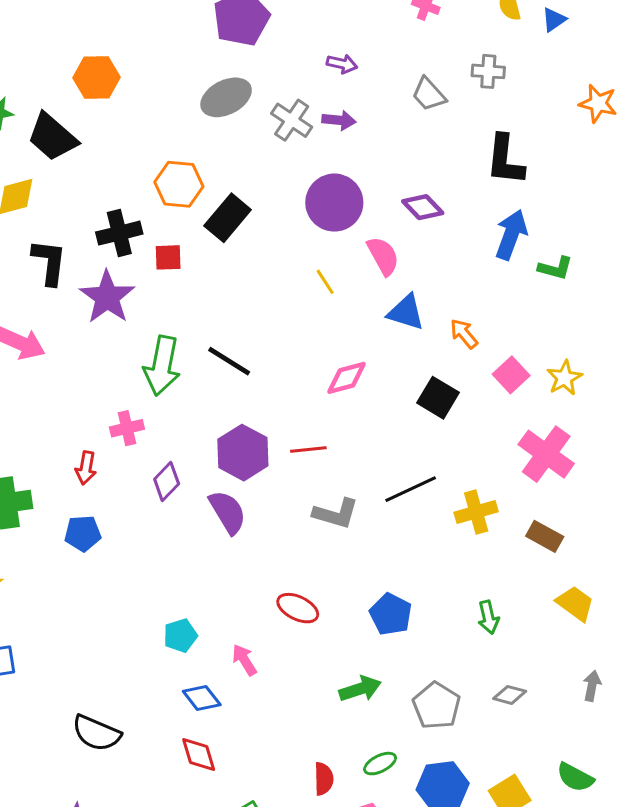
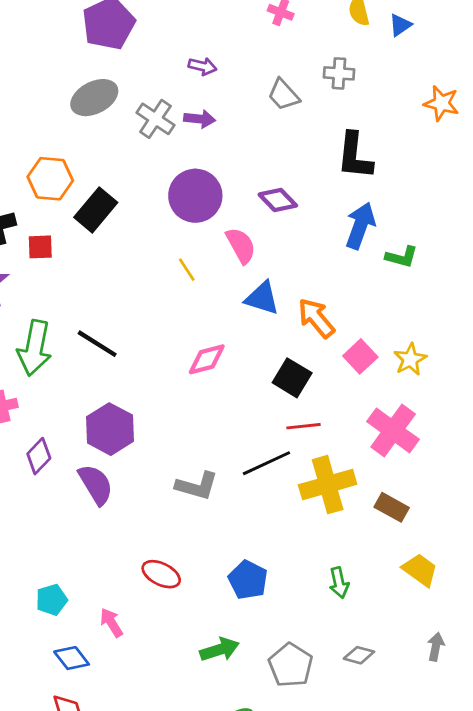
orange arrow: (464, 334) -> (316, 318), size x1.4
red line: (308, 450) -> (303, 426), moved
yellow cross: (476, 512) -> (328, 485), size x1.4

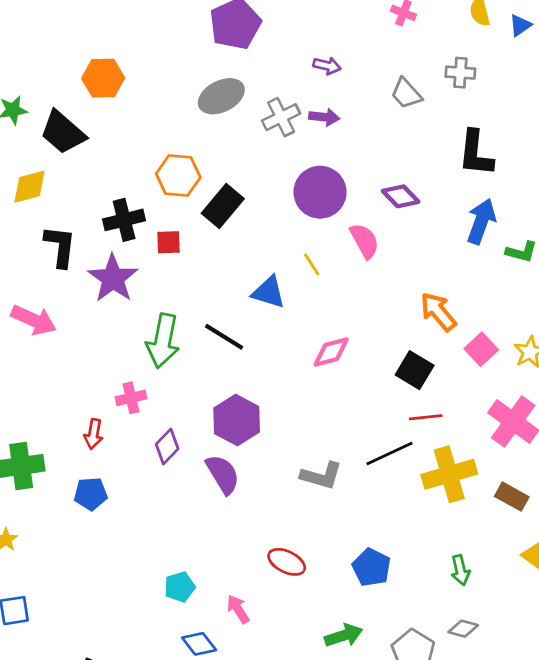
gray cross: (155, 119) -> (281, 117), turned 30
blue triangle: (262, 298) -> (269, 292), moved
gray diamond: (359, 655) -> (463, 629), moved

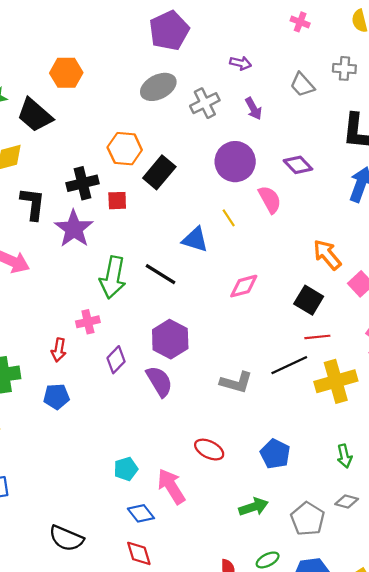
purple arrow: (324, 117) -> (254, 109), moved, turned 55
pink arrow: (238, 609) -> (171, 486), size x1.6

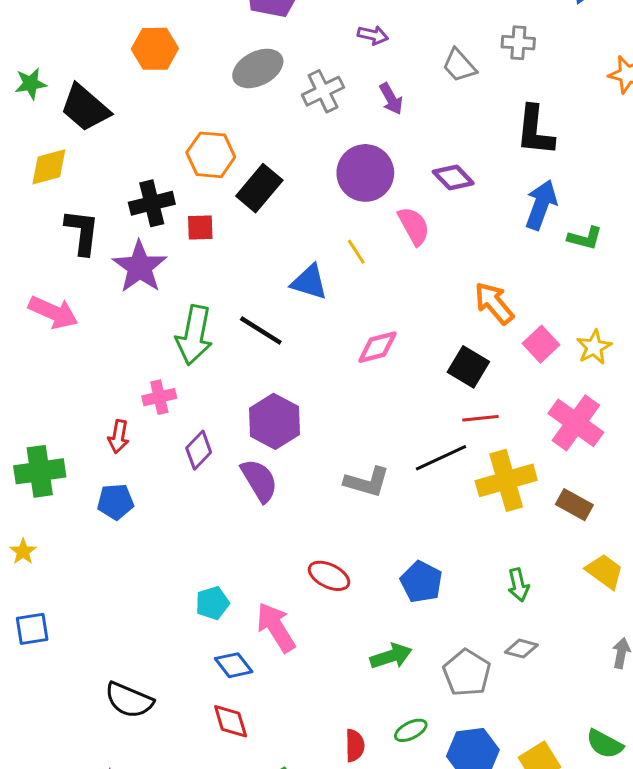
orange hexagon: (66, 73) -> (155, 49), moved

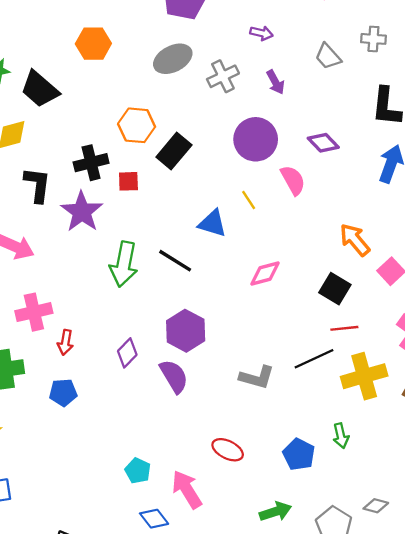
pink cross: (159, 397) -> (34, 312), moved, size x1.4
green arrow: (518, 585) -> (341, 436), moved
cyan pentagon: (212, 603) -> (138, 471), turned -30

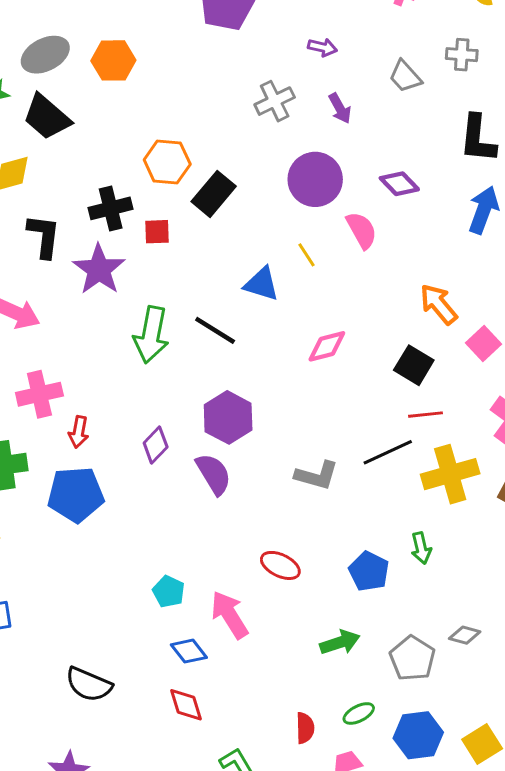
gray ellipse: (173, 59) -> (45, 55), moved
blue pentagon: (63, 393) -> (76, 494), size x1.6

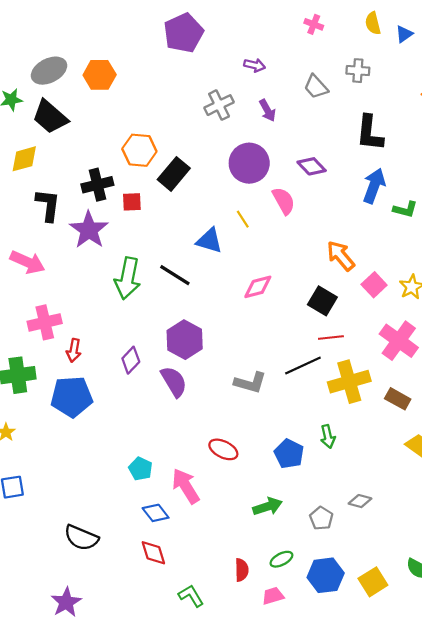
gray pentagon: (412, 658) -> (321, 518), size x0.7

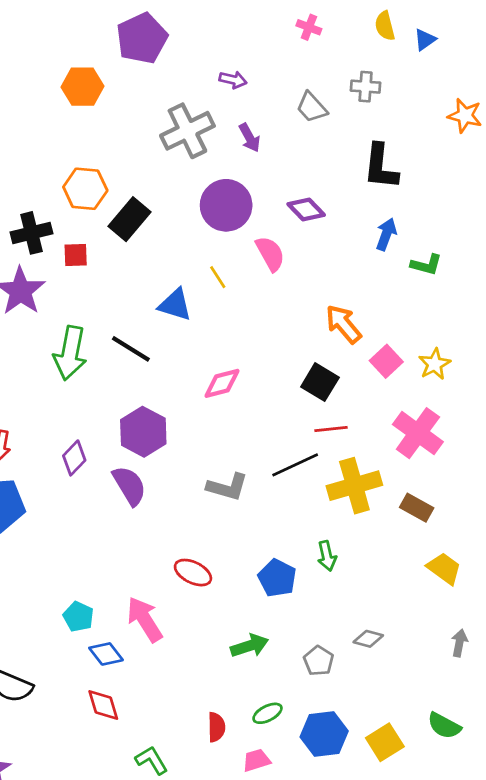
orange hexagon: (100, 75) -> (83, 87), moved
gray cross: (219, 105) -> (187, 131), size x1.4
blue arrow: (374, 186) -> (386, 234), size x0.7
pink diamond: (258, 287) -> (222, 383), moved
cyan pentagon: (140, 469) -> (78, 617), moved

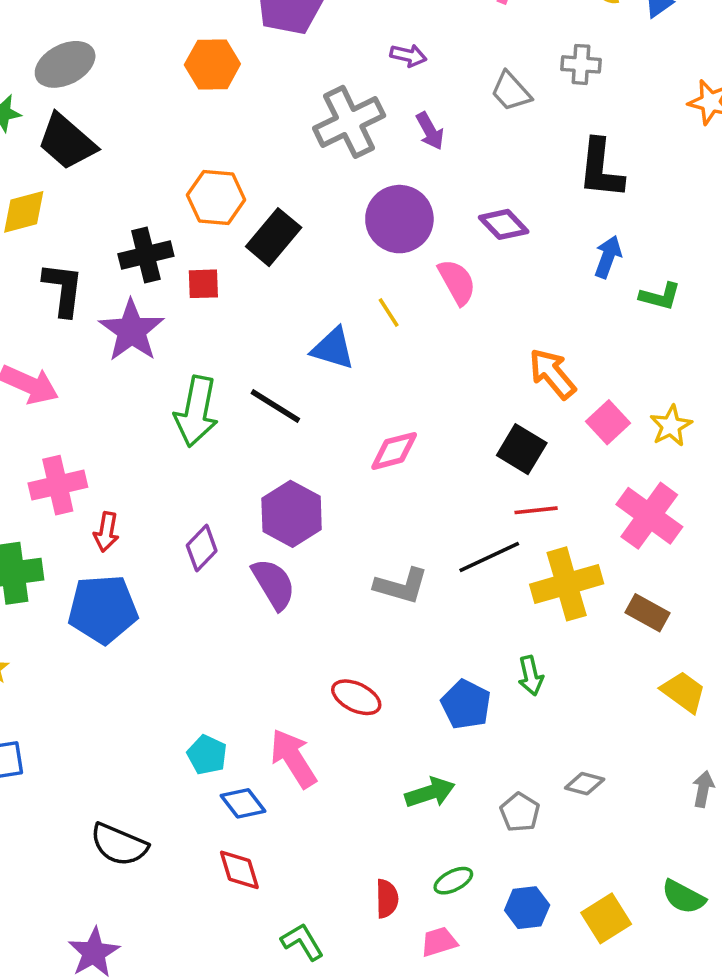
blue hexagon: (324, 734) -> (527, 908), size x0.7

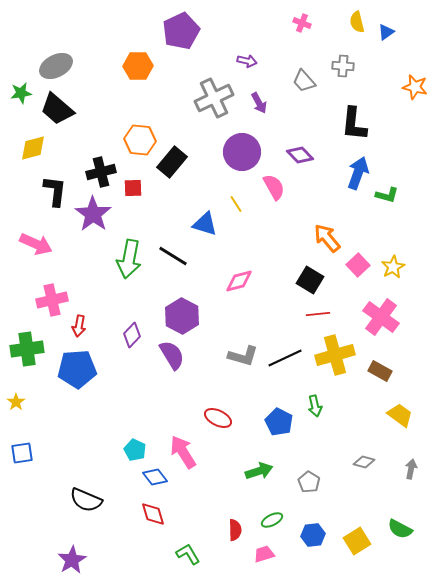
blue arrow: (608, 257) -> (358, 173), size x1.4
black line: (489, 557) -> (285, 358), moved
gray diamond: (585, 784) -> (364, 462), moved

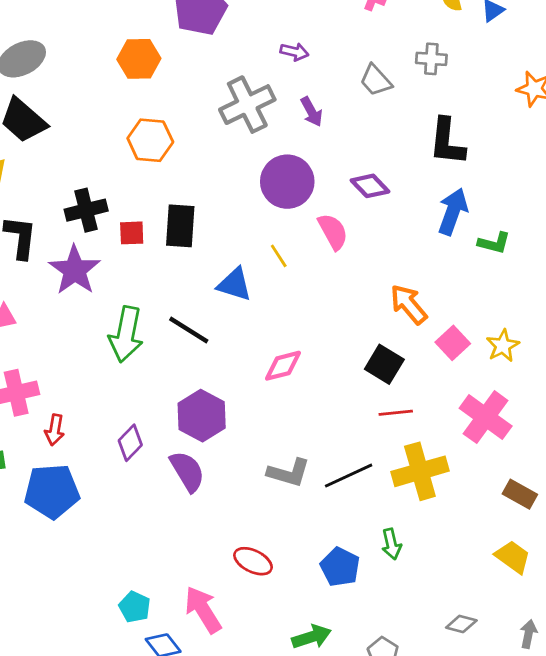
orange hexagon: (140, 140) -> (150, 140), moved
black rectangle: (172, 162) -> (180, 226), moved, turned -36
brown rectangle: (380, 371) -> (520, 494), moved

